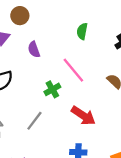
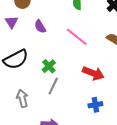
green cross: (52, 89) -> (49, 66), moved

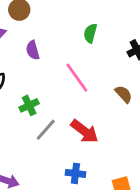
gray line: (53, 86) -> (46, 130), moved

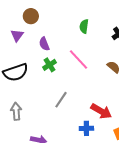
green cross: (29, 105) -> (50, 65), moved
red arrow: (85, 131) -> (101, 111), moved

